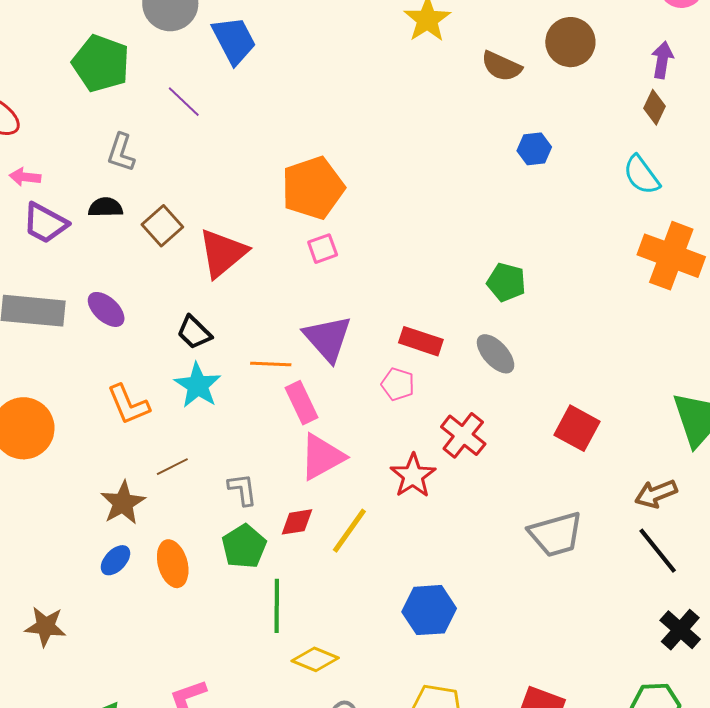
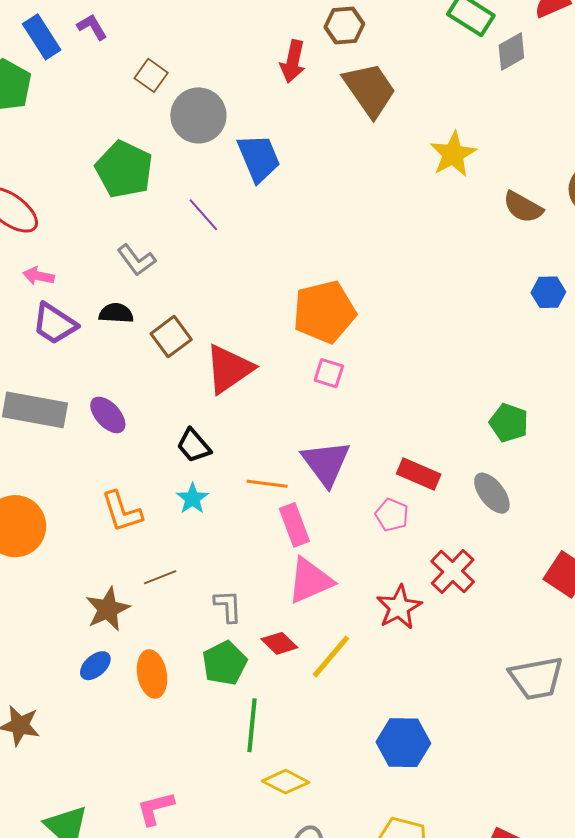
gray L-shape: (121, 153) -> (136, 260), turned -60
pink square: (323, 249) -> (329, 373), turned 32
cyan star: (198, 385) -> (192, 499), size x0.7
red diamond: (297, 522) -> (279, 643), turned 48

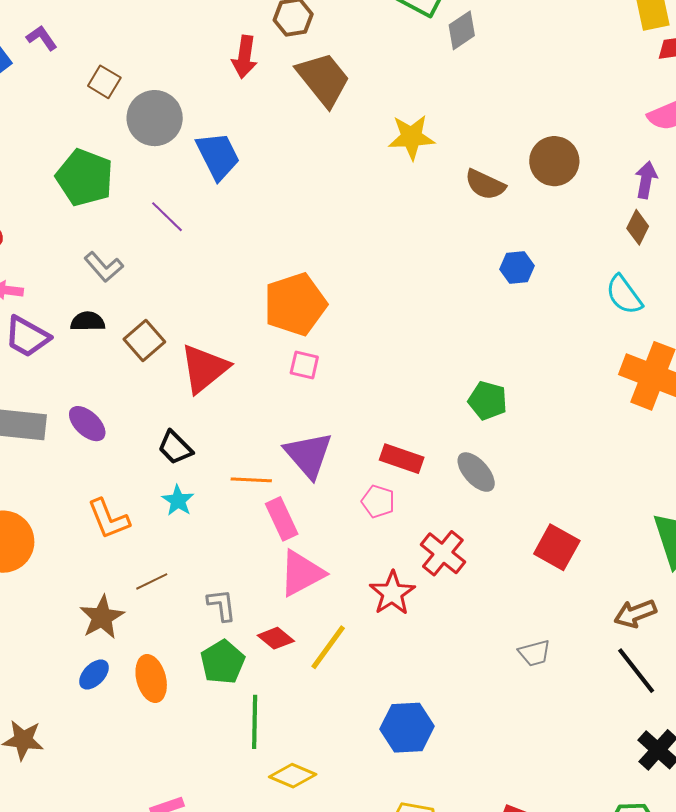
yellow star: (453, 154) -> (411, 137), turned 30
gray trapezoid: (536, 678) -> (534, 653), size x0.6

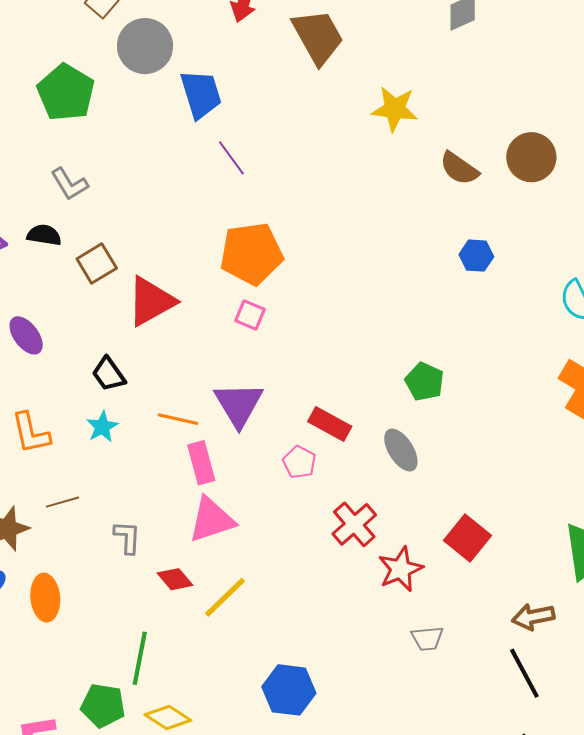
purple line: (167, 217) -> (231, 158), moved
red star: (392, 593) -> (401, 569), moved
green pentagon: (223, 662) -> (103, 706), moved, turned 30

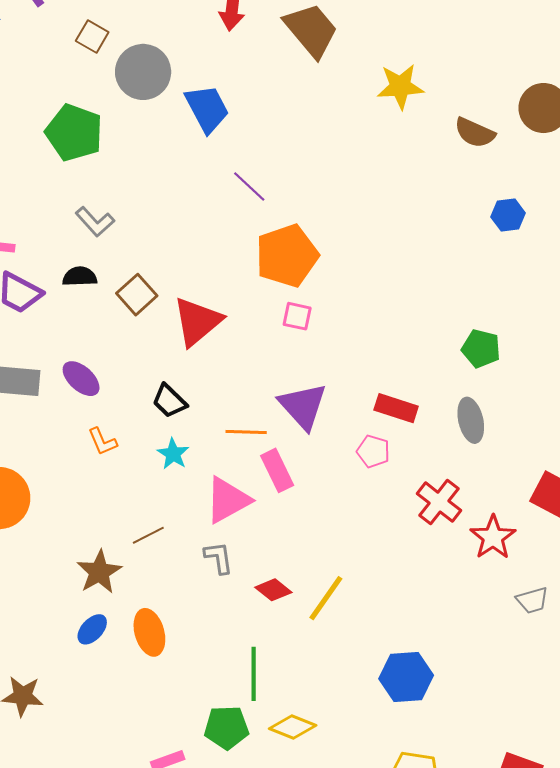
purple line: (231, 158) -> (249, 187), moved
orange L-shape: (31, 433) -> (102, 442), moved, size x0.7
gray ellipse: (401, 450) -> (471, 420), turned 30
pink triangle: (212, 520) -> (228, 500), moved

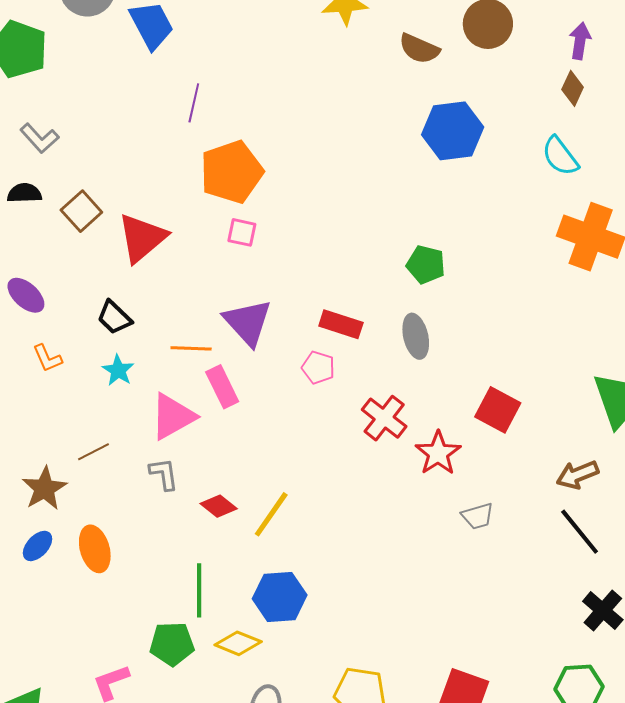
purple line: (249, 187) -> (194, 103), turned 60
blue hexagon: (508, 215) -> (453, 131), size x1.8
blue hexagon: (406, 677) -> (280, 597), moved

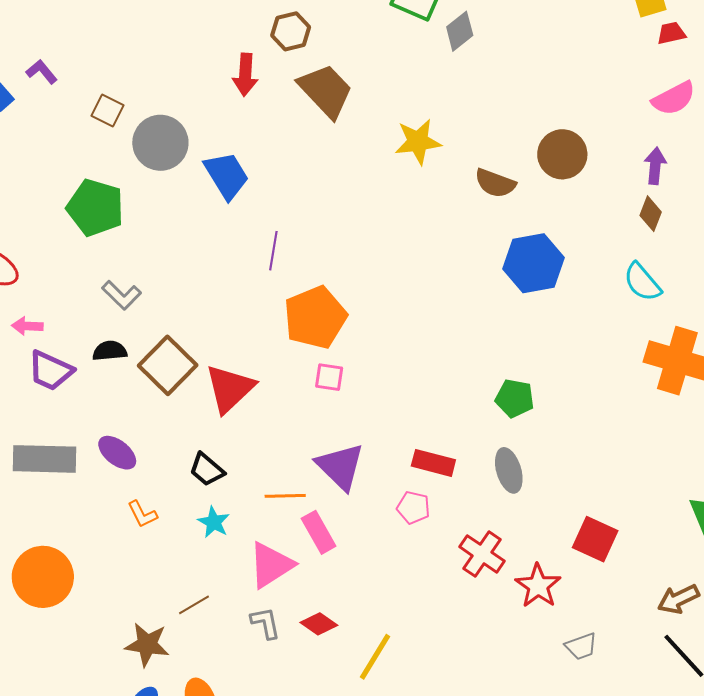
brown square: (81, 211) -> (168, 365), size x1.4
brown star: (44, 489) -> (147, 644), turned -30
red diamond: (219, 506) -> (319, 624), moved

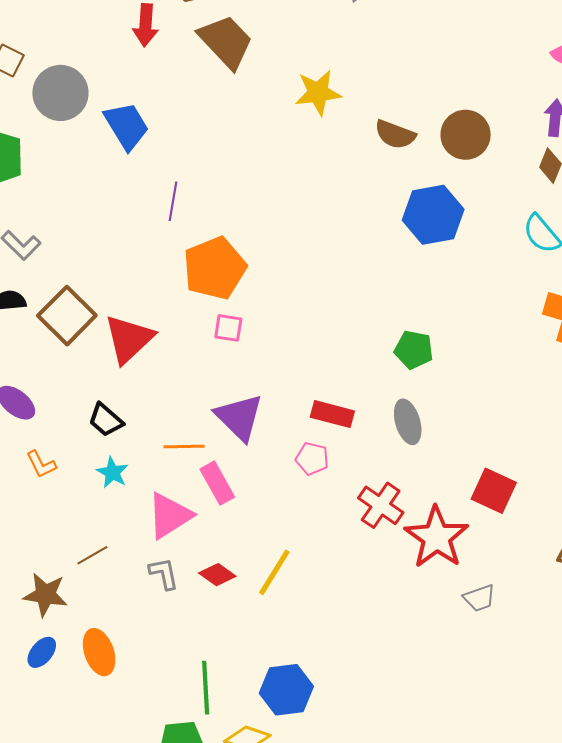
brown circle: (562, 154) -> (466, 135), moved
red star: (538, 586) -> (437, 537), size x1.4
yellow line: (375, 657) -> (274, 572), moved

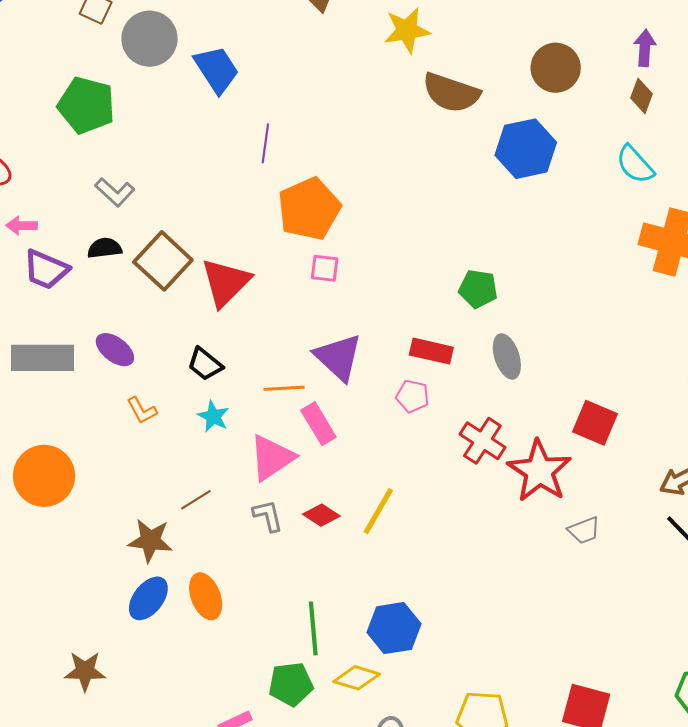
brown semicircle: (395, 134) -> (451, 93), moved, size x1.4
green pentagon: (414, 350) -> (478, 289), moved
blue ellipse: (42, 652) -> (148, 598), size x1.4

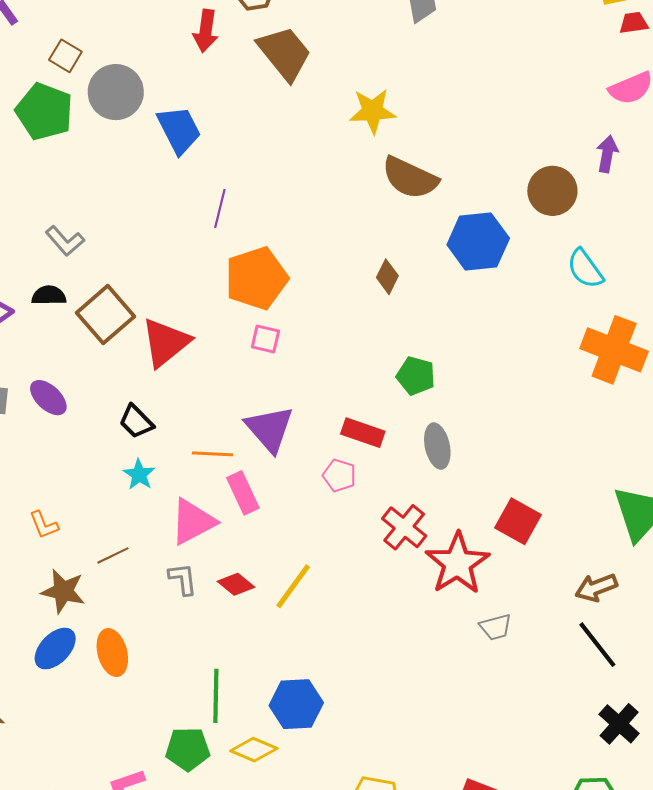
brown circle: (556, 68) -> (552, 191), moved
brown diamond: (641, 96) -> (387, 277), moved
green pentagon: (86, 105) -> (44, 112), moved
orange L-shape: (142, 410) -> (44, 525), moved

